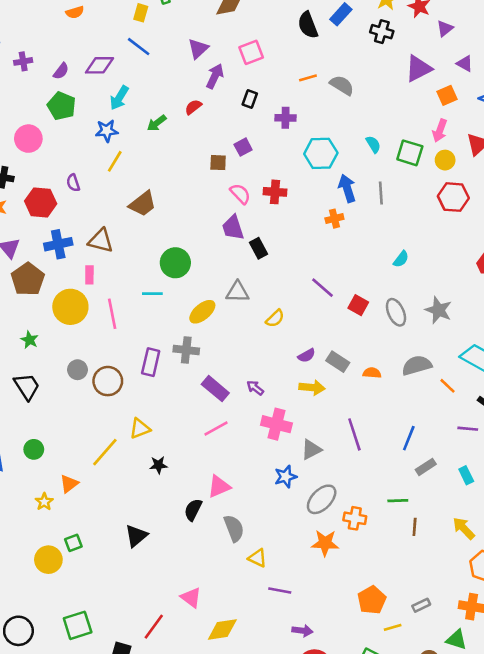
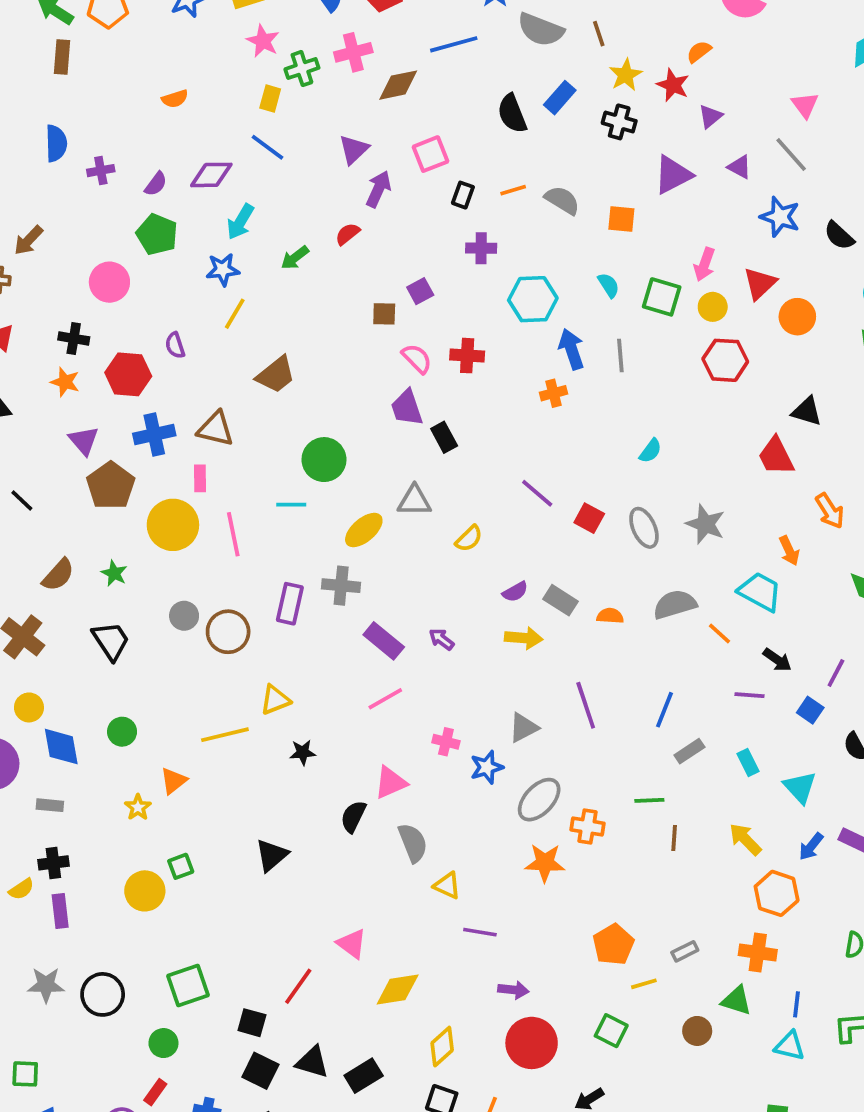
orange square: (447, 95) -> (621, 219), moved, turned 30
black rectangle: (250, 99) -> (463, 195), moved
pink cross: (276, 424) -> (446, 742), moved, size x0.6
yellow line: (105, 452) -> (225, 735), turned 36

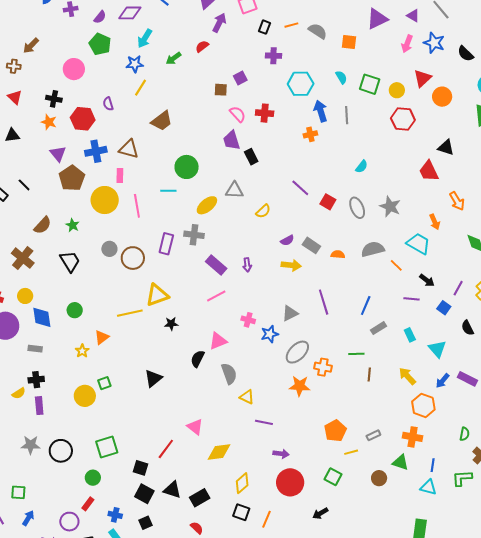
pink arrow: (704, 264) -> (407, 44), moved
purple arrow: (442, 639) -> (247, 265), turned -136
yellow triangle: (275, 700) -> (157, 295), size x1.4

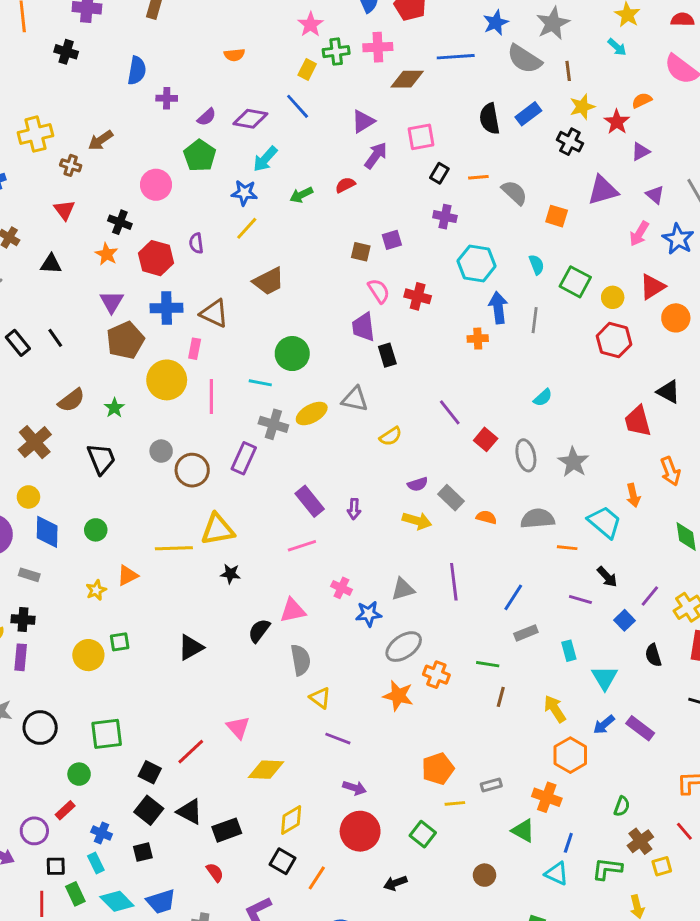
gray cross: (194, 235) -> (273, 424), moved
orange line: (396, 265) -> (567, 548), turned -48
brown circle: (379, 478) -> (485, 875), moved

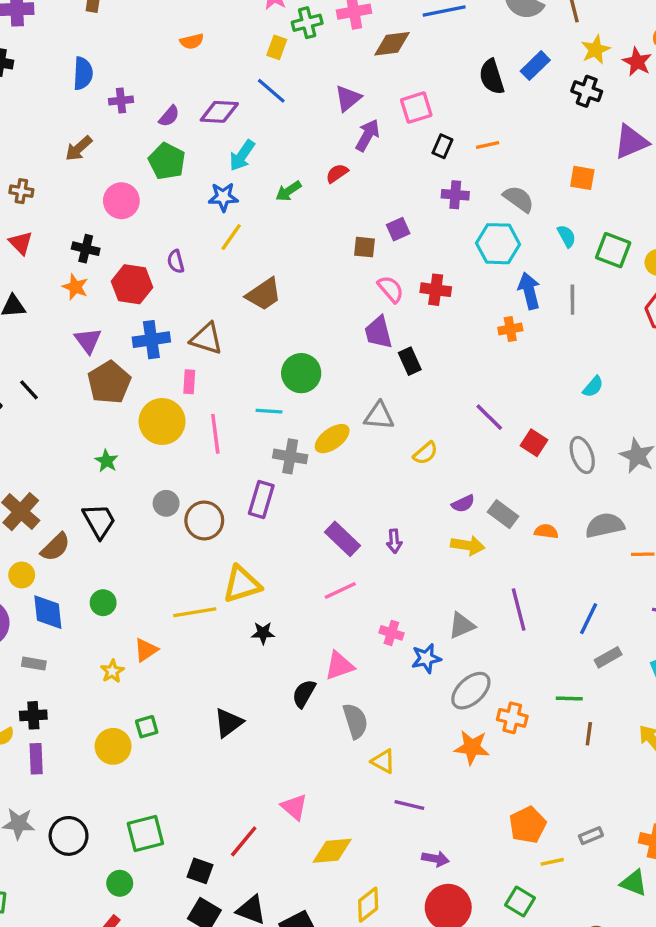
brown arrow: (101, 140) -> (79, 148), moved
gray semicircle: (514, 193) -> (519, 199), moved
brown semicircle: (71, 400) -> (55, 547), moved

